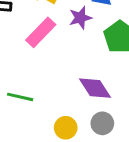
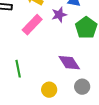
green line: (20, 97) -> (18, 69), turned 66
gray circle: (102, 123) -> (82, 87), moved

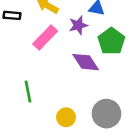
purple diamond: (69, 63) -> (86, 62), moved
gray circle: (82, 87) -> (106, 114), size x1.5

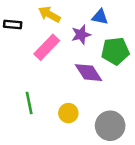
green pentagon: (111, 41) -> (115, 51), turned 30
yellow circle: (66, 117) -> (68, 113), moved

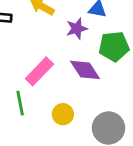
pink rectangle: (47, 47) -> (39, 71), moved

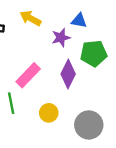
purple diamond: (85, 70) -> (68, 74), turned 60

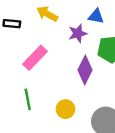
pink rectangle: (28, 75) -> (35, 58), moved

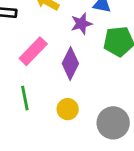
purple diamond: (85, 70) -> (70, 64), moved

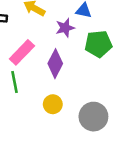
green line: (25, 98) -> (15, 82), moved

